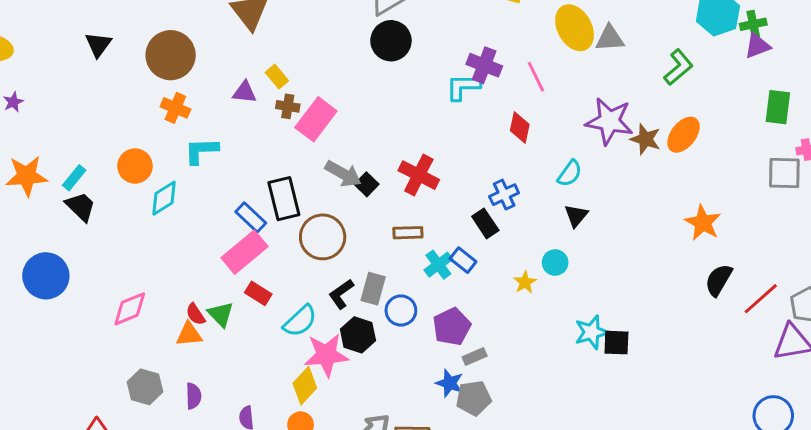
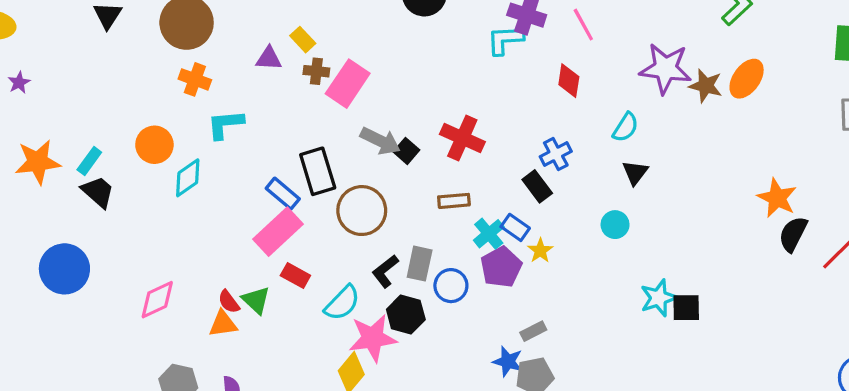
orange star: (703, 223) -> (777, 198), moved
yellow star: (525, 282) -> (540, 251), moved
purple pentagon: (452, 327) -> (501, 267), moved

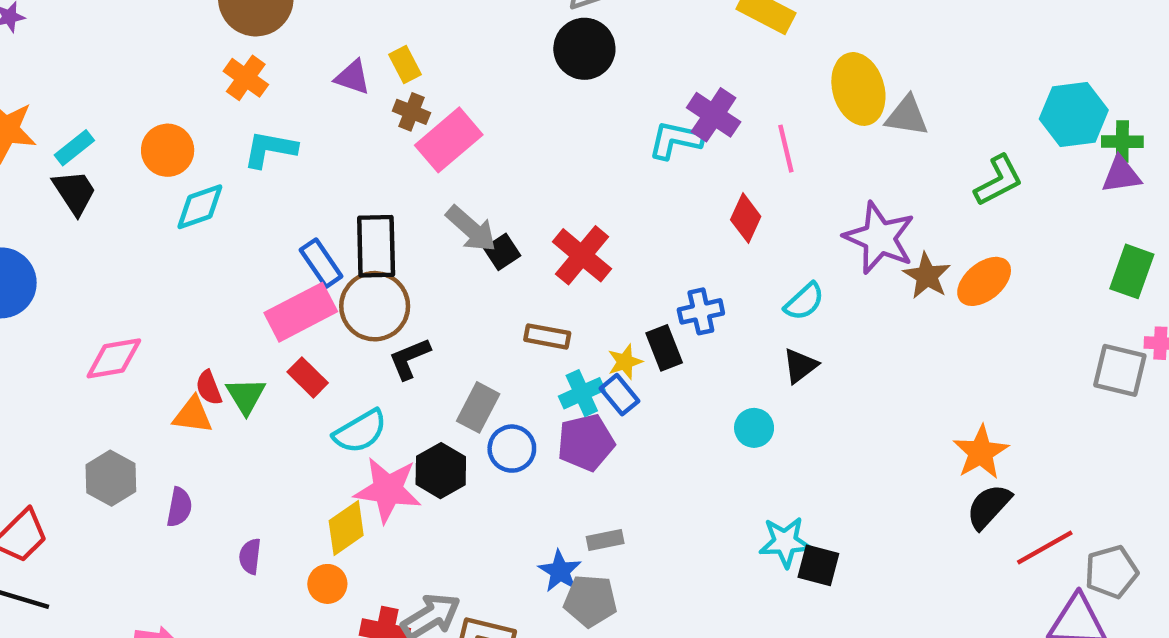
brown circle: (362, 211) -> (375, 306), moved
yellow star: (540, 251) -> (625, 362), moved
black L-shape: (385, 271) -> (410, 359), moved

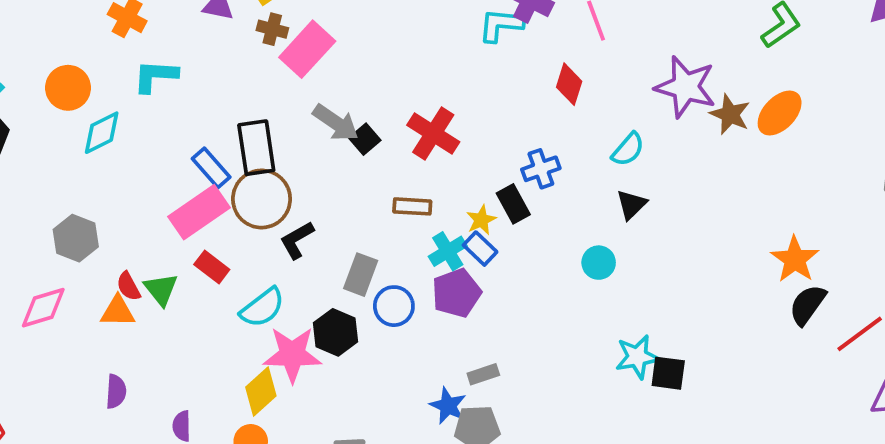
pink diamond: (114, 358) -> (43, 308), moved
gray hexagon: (111, 478) -> (76, 238), moved

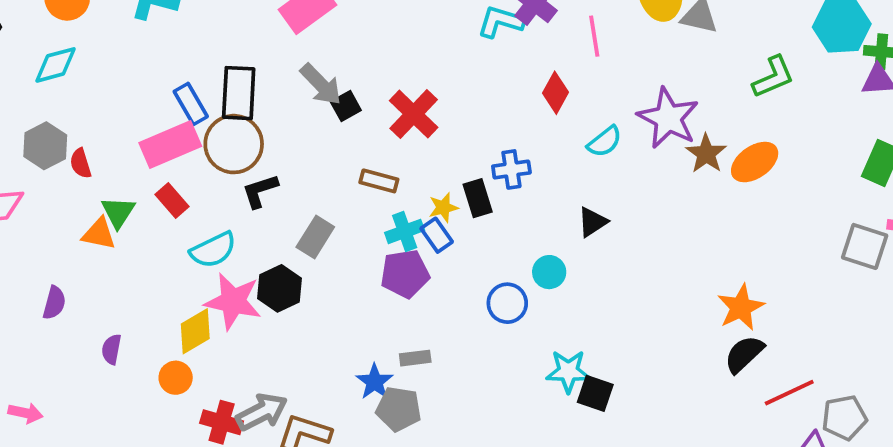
cyan diamond: (102, 133) -> (55, 65), moved
cyan semicircle: (628, 149) -> (605, 142), moved
red semicircle: (128, 286) -> (81, 163), moved
blue circle: (394, 306) -> (507, 303), moved
orange triangle: (118, 311) -> (99, 234), moved

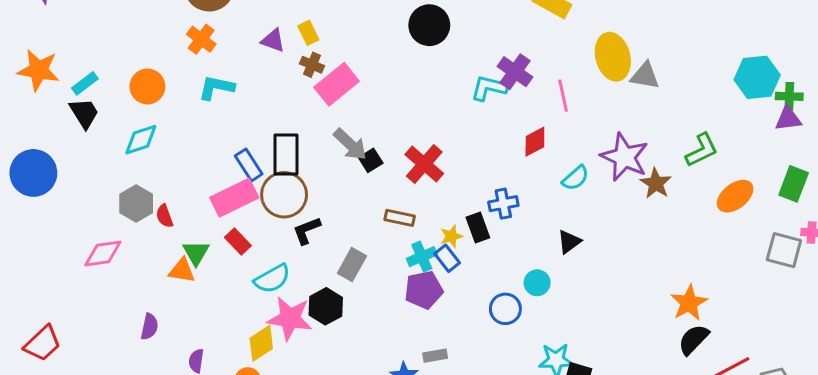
green L-shape: (773, 77) -> (702, 150), moved
red diamond: (556, 93) -> (535, 142), turned 36
orange ellipse: (755, 162) -> (735, 196), moved

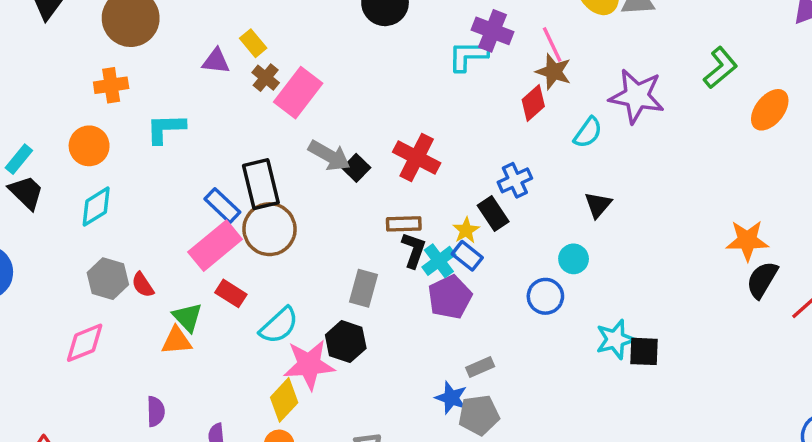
orange cross: (201, 39) -> (111, 85), moved, turned -32
brown cross: (312, 65) -> (266, 78), turned 30
brown star: (656, 183) -> (554, 72), moved
black L-shape: (307, 230) -> (414, 250), moved, turned 144
orange star: (689, 303) -> (747, 240), turned -30

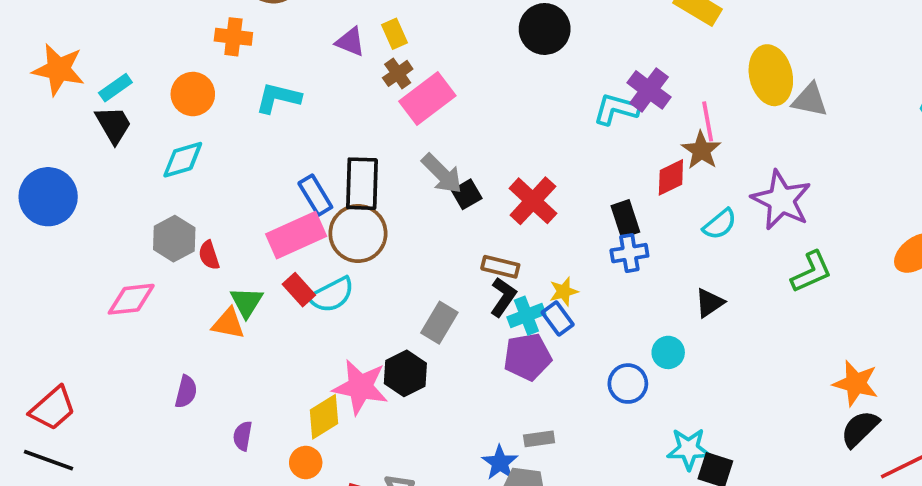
green L-shape: (720, 68) -> (811, 272), moved
black rectangle: (493, 214) -> (625, 219), moved
cyan semicircle: (279, 325) -> (332, 295), moved

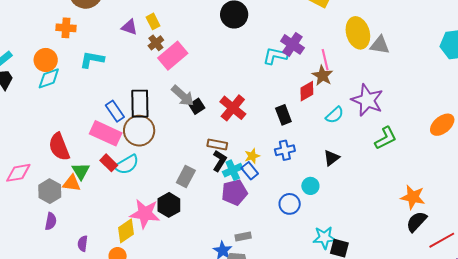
cyan diamond: (183, 160) -> (49, 78), moved
pink rectangle: (296, 235) -> (106, 133), turned 52
gray hexagon: (174, 239) -> (50, 191), moved
blue cross: (629, 253) -> (285, 150), moved
red semicircle: (209, 255) -> (59, 147), size x1.8

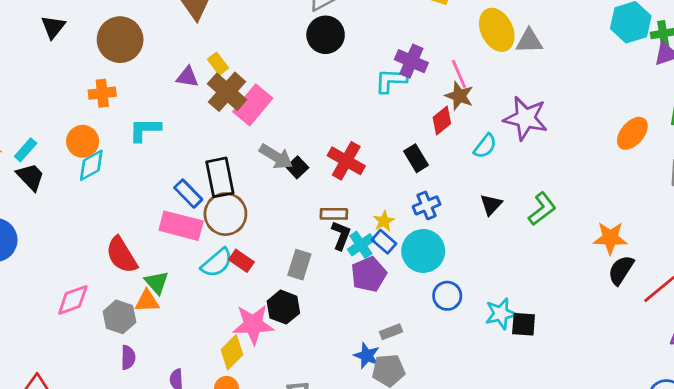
brown cross: (156, 43) -> (227, 92), size x1.8
green L-shape: (386, 138) -> (542, 209), moved
red rectangle: (109, 163) -> (241, 261), moved
cyan circle: (310, 186) -> (423, 251), moved, size x1.8
blue circle: (290, 204) -> (447, 296), moved

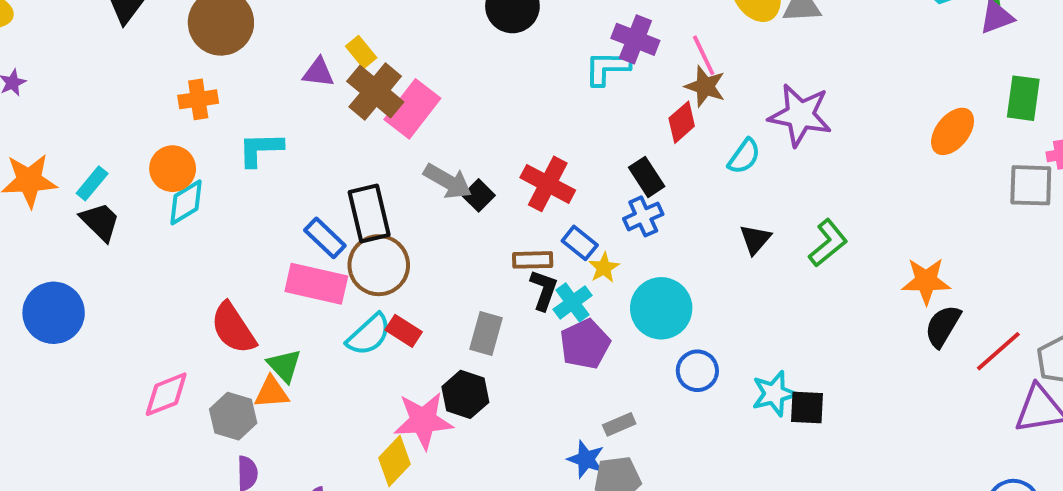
blue cross: (427, 205) -> (643, 216), moved
blue rectangle: (384, 242) -> (580, 243), moved

